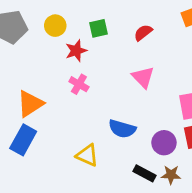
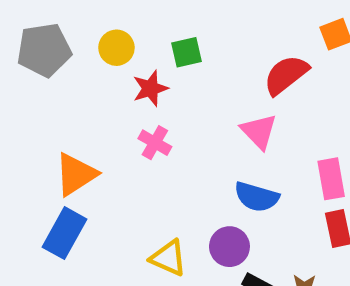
red semicircle: (143, 33) -> (286, 75), moved, size x1.5
blue semicircle: (122, 129) -> (257, 197), moved
purple circle: (164, 143) -> (229, 247), moved

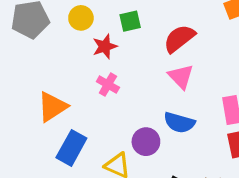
red semicircle: (286, 75) -> (179, 39), moved
blue rectangle: (64, 233) -> (71, 148), moved
purple circle: (229, 247) -> (146, 142), moved

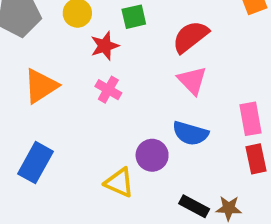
orange triangle: (52, 107) -> (41, 86), moved
blue rectangle: (71, 148) -> (35, 163), moved

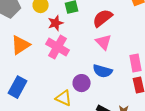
pink cross: (108, 90) -> (58, 47), size x1.6

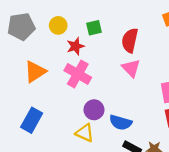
red semicircle: (103, 18) -> (130, 40), turned -40
blue semicircle: (103, 71) -> (121, 122), moved
purple circle: (82, 83) -> (94, 110), moved

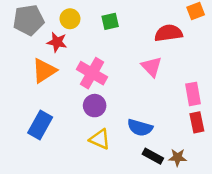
red semicircle: (130, 40) -> (168, 33), moved, turned 70
red star: (75, 46) -> (57, 42), moved, turned 30
purple circle: (94, 110) -> (95, 106), moved

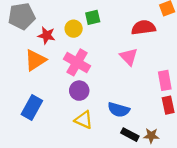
yellow circle: (70, 19) -> (74, 29), moved

